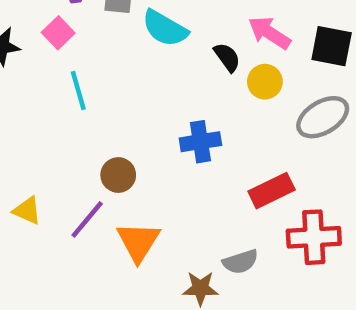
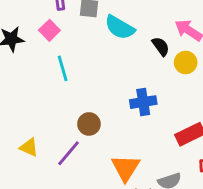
orange triangle: (138, 242) -> (126, 168), moved

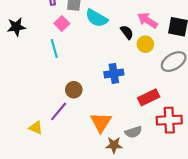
pink square: (49, 30) -> (62, 24), moved
yellow triangle: (29, 147) -> (36, 128), moved

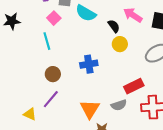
yellow circle: (145, 44) -> (120, 44), moved
blue cross: (114, 73) -> (89, 64), moved
brown circle: (74, 90) -> (53, 74), moved
gray semicircle: (133, 132) -> (119, 105), moved

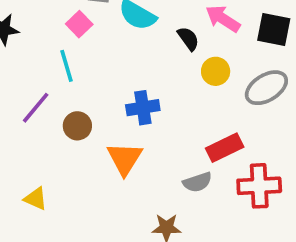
yellow circle: (120, 44) -> (216, 71), moved
purple line: (51, 99) -> (36, 108), moved
orange triangle: (90, 109) -> (125, 159), moved

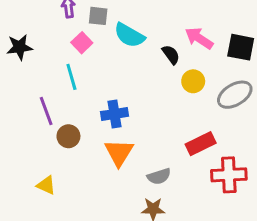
purple line: (36, 108) -> (46, 111), turned -60
blue cross: (143, 108) -> (114, 114), moved
brown circle: (77, 126) -> (68, 136), moved
gray semicircle: (197, 182) -> (159, 176), moved

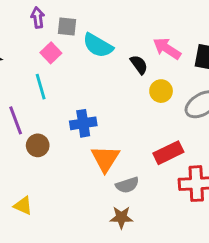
orange triangle: (119, 153) -> (105, 159), moved
yellow triangle: (46, 185) -> (23, 206), moved

